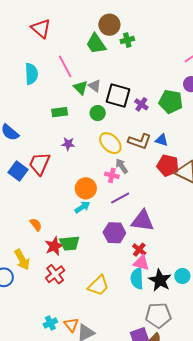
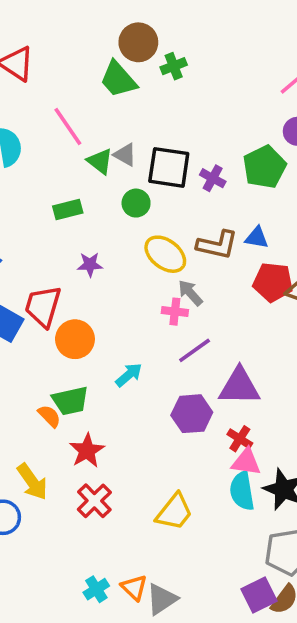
green pentagon: (171, 102) -> (265, 167), turned -30
orange circle: (86, 188) -> (75, 339), moved
green trapezoid: (70, 243) -> (70, 401), moved

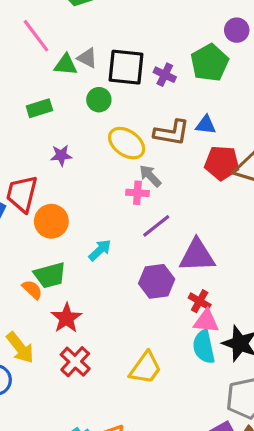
green triangle: (100, 161) -> (66, 65), turned -30

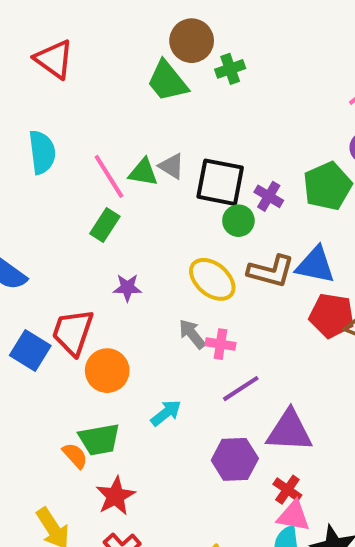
pink line: (36, 36) -> (109, 176), moved
green circle: (99, 100) -> (238, 221), moved
green rectangle: (39, 108) -> (105, 225), turned -45
blue triangle: (206, 125) -> (315, 265), size x1.5
gray arrow: (150, 176) -> (192, 334), moved

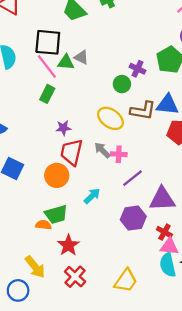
black square: (220, 182) -> (48, 42), moved
red trapezoid: (73, 332) -> (72, 152), moved
orange semicircle: (75, 456) -> (43, 225), turned -35

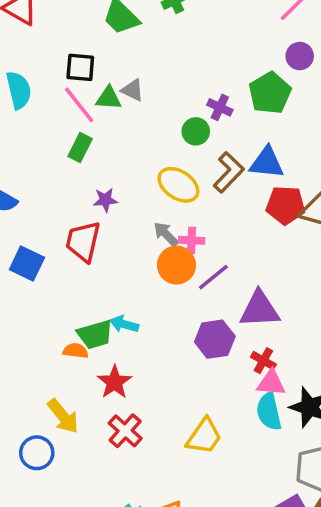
black square: (48, 42) -> (80, 67), size x0.7
brown L-shape: (143, 111) -> (229, 172), turned -55
red trapezoid: (72, 152) -> (83, 241), moved
orange circle: (57, 175) -> (176, 265), moved
cyan arrow: (92, 196) -> (124, 324), moved, turned -120

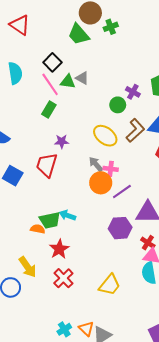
black square: (80, 67) -> (52, 62), turned 36

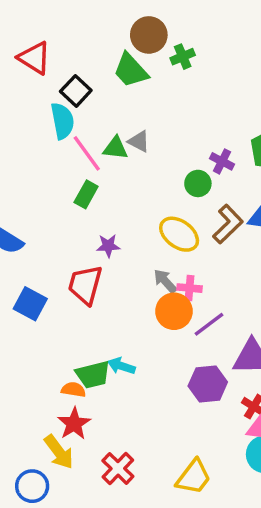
black square: (52, 62) -> (76, 91), moved
cyan semicircle: (15, 73) -> (62, 121), moved
red star: (59, 249) -> (74, 424), moved

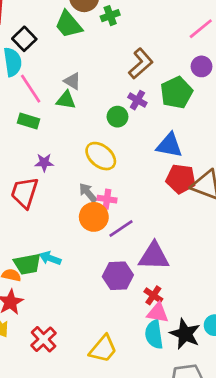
green triangle: (115, 148) -> (66, 100), moved
green rectangle: (86, 194) -> (29, 121), turned 75
brown L-shape: (228, 224) -> (141, 64), moved

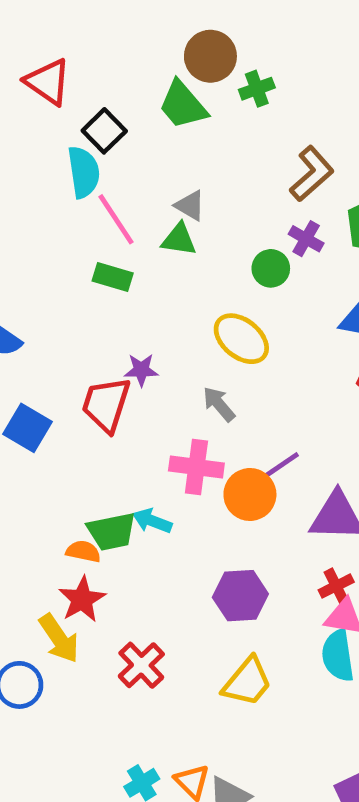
purple star: (44, 163) -> (141, 370), moved
pink cross: (107, 199) -> (196, 467), moved, size x1.5
orange circle: (94, 217) -> (250, 494), moved
purple hexagon: (118, 276) -> (240, 596), moved
red cross: (153, 295) -> (336, 586), turned 30

